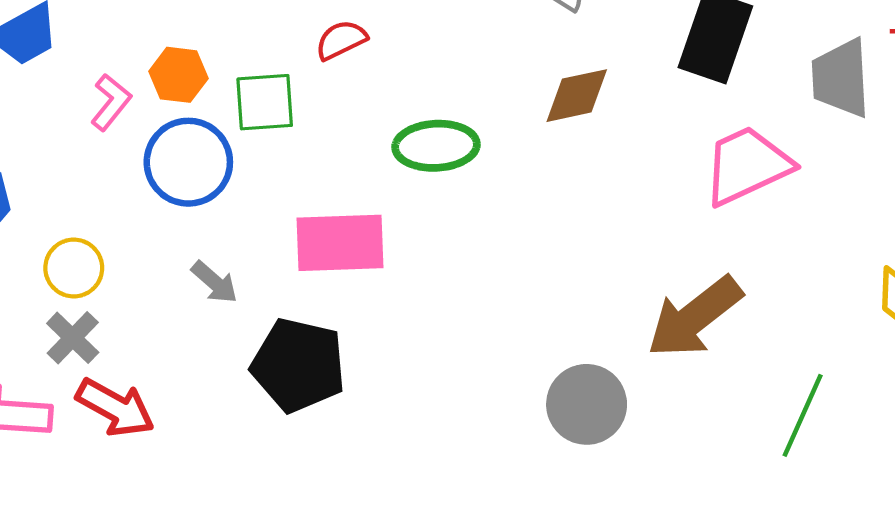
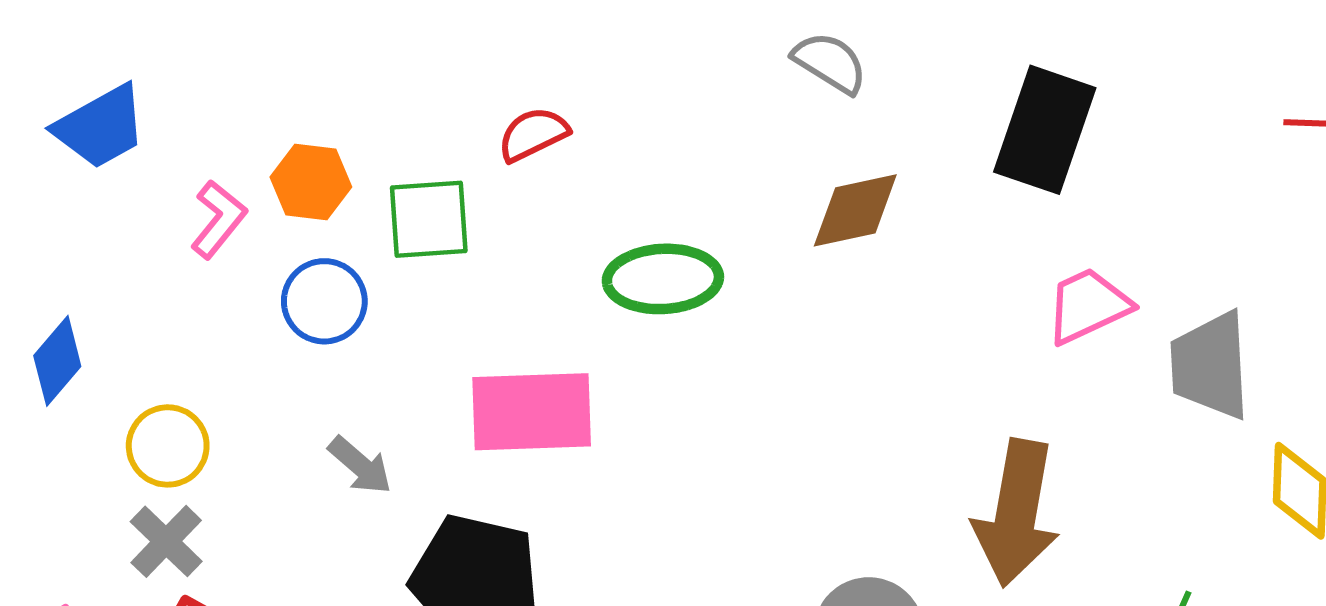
gray trapezoid: (841, 78) -> (1210, 365), moved
blue circle: (188, 162) -> (324, 301), size x0.7
pink trapezoid: (747, 165) -> (1088, 306), size x0.7
brown arrow: (695, 317) -> (1016, 513), turned -42

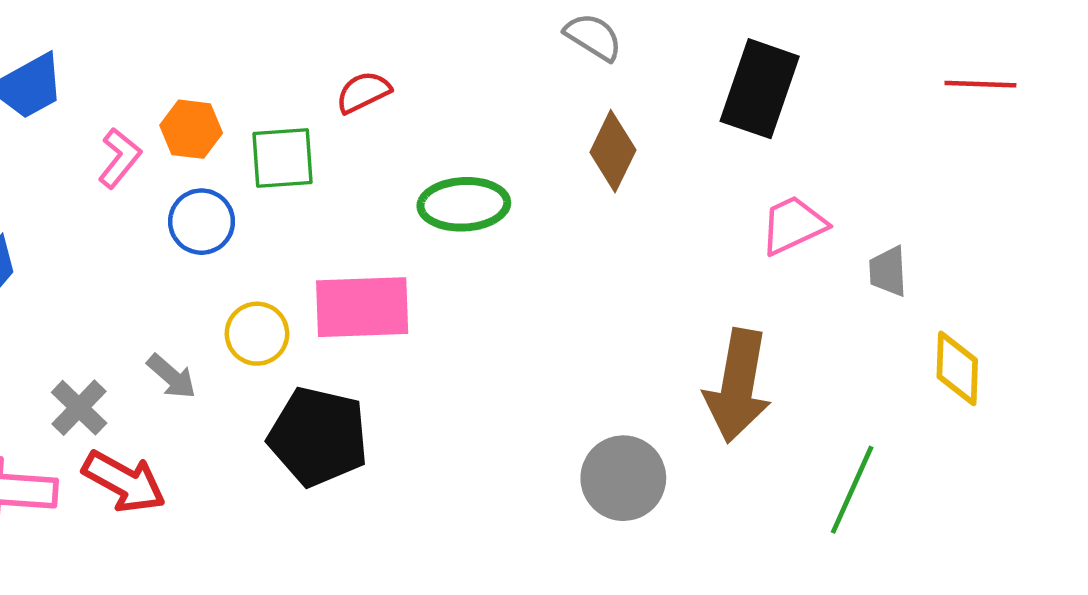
brown diamond: (855, 210) -> (613, 151), turned -52
gray trapezoid: (1210, 365) -> (888, 271), size x0.6
yellow circle: (168, 446) -> (257, 334), moved
gray arrow: (360, 465) -> (171, 376), moved

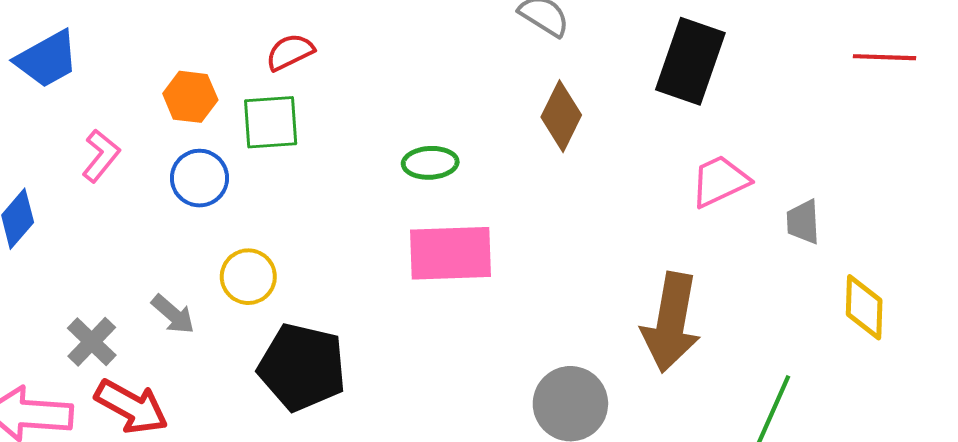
red semicircle: (363, 92) -> (290, 52), moved
pink L-shape: (119, 158) -> (101, 156), moved
green ellipse: (464, 204) -> (430, 163), size x0.7
pink rectangle: (362, 307) -> (451, 253), moved

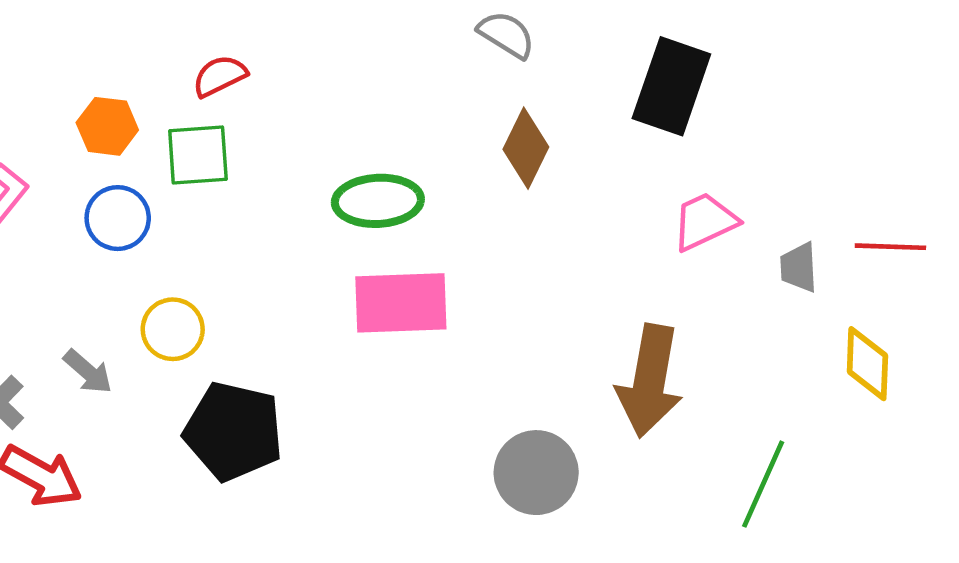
red line: (884, 57) -> (890, 247), moved
green ellipse: (430, 163) -> (378, 201), size x1.4

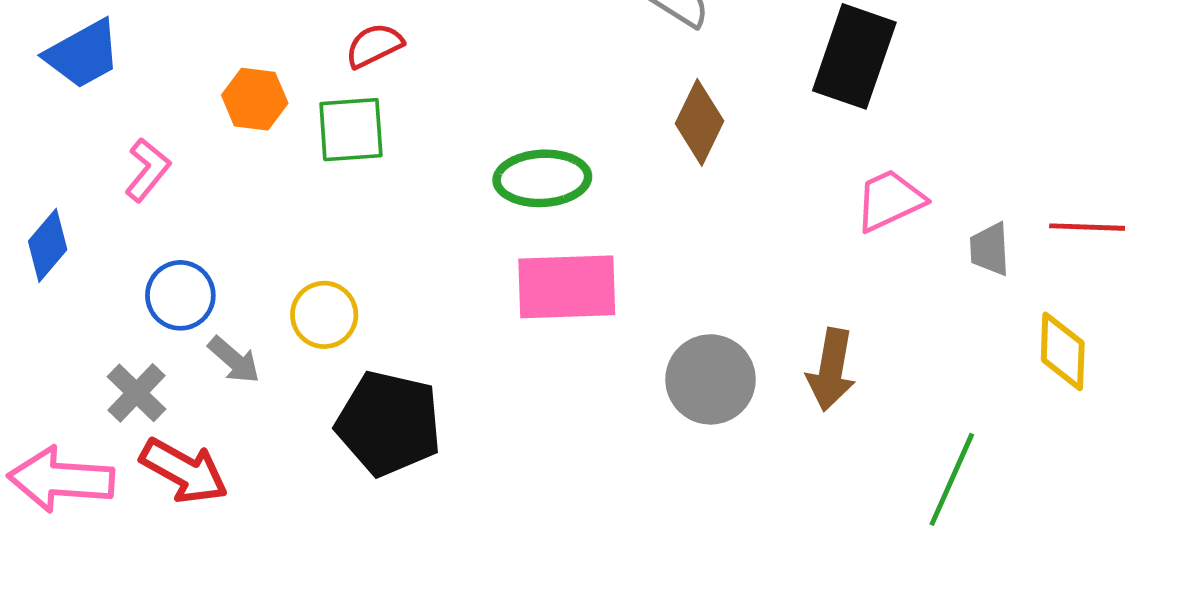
blue circle: (118, 218) -> (180, 295), moved
brown arrow: (650, 381) -> (831, 370), size x0.7
gray circle: (536, 473) -> (711, 379), moved

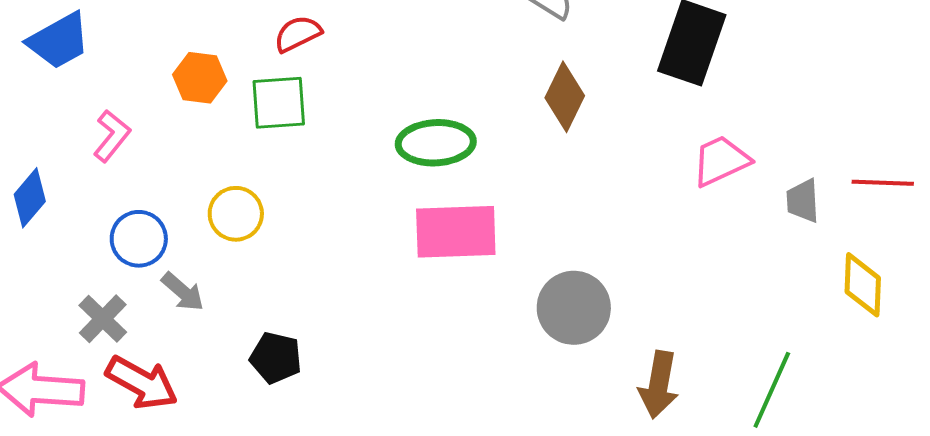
yellow circle: (324, 315) -> (236, 214), moved
brown arrow: (831, 370) -> (659, 385), moved
black pentagon: (389, 423) -> (276, 358), moved, size x0.6

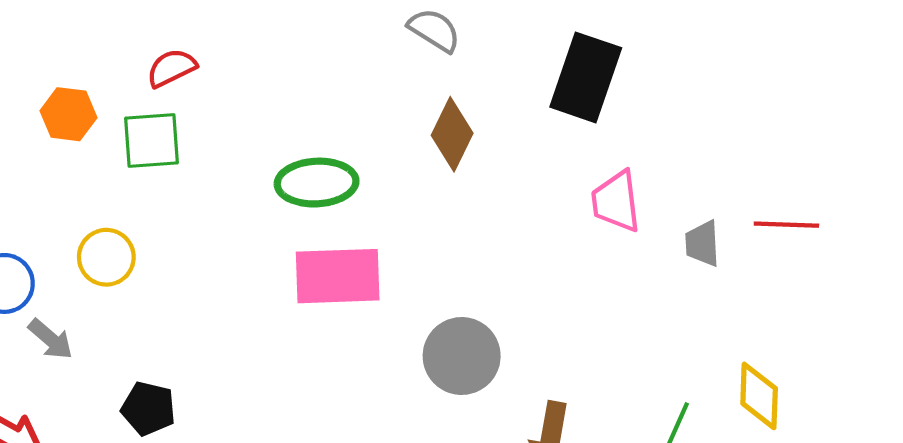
pink trapezoid: (721, 161) -> (616, 201), turned -72
yellow diamond: (863, 285) -> (759, 396), moved

